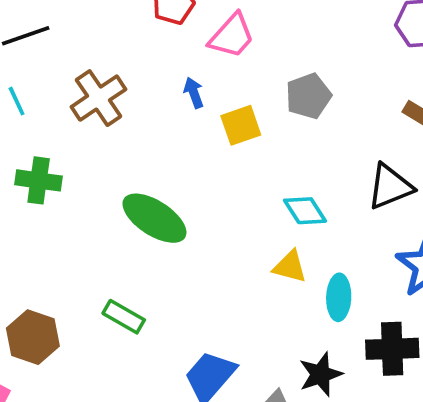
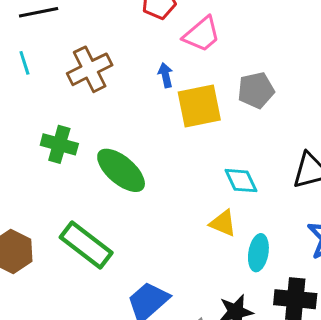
yellow square: (241, 125) -> (199, 106), size x1.4
green cross: (39, 180) -> (59, 144), moved
green rectangle: (124, 317) -> (86, 245), size x1.6

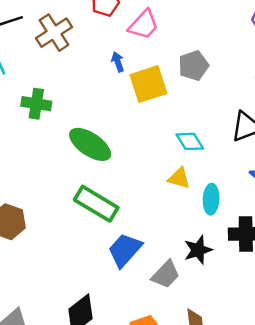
brown cross: (90, 69) -> (54, 33), moved
green cross: (59, 144) -> (36, 104), moved
green rectangle: (86, 245) -> (96, 204), moved

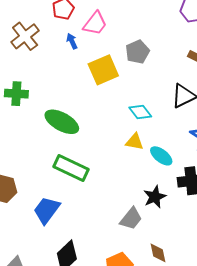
blue arrow: (118, 62) -> (72, 41), moved
cyan ellipse: (211, 199) -> (161, 156), turned -50
blue trapezoid: (125, 250) -> (47, 210), moved

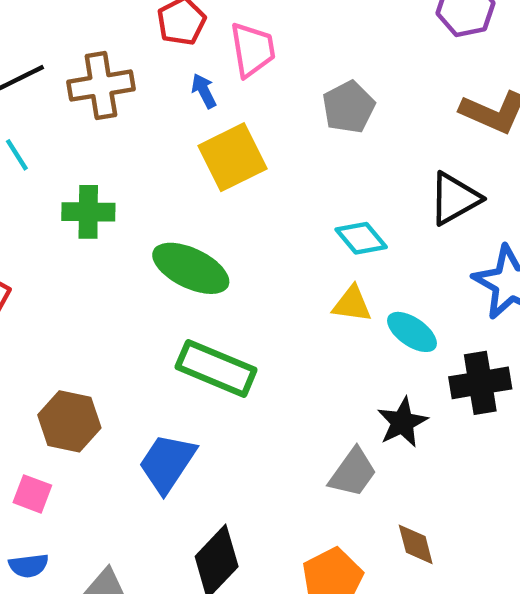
pink trapezoid: (95, 23) -> (253, 50), turned -44
brown cross: (25, 36) -> (101, 86), turned 32
yellow square: (103, 70) -> (232, 157), moved

